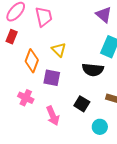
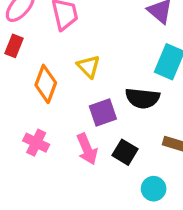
purple square: (52, 78) -> (103, 113), moved, turned -30
pink arrow: (53, 116) -> (87, 149), moved

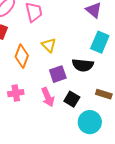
pink cross: (36, 143) -> (16, 93), turned -35
cyan circle: (154, 189) -> (90, 122), size x1.5

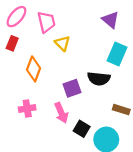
yellow triangle: (49, 45) -> (62, 43), moved
black square: (72, 99) -> (82, 129), moved

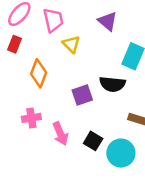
purple triangle: (111, 20) -> (108, 21), moved
pink arrow: (61, 113) -> (60, 134), moved

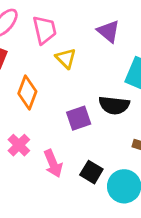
pink cross: (31, 118) -> (19, 145), turned -36

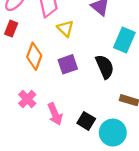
black semicircle: (114, 105) -> (105, 67), turned -120
purple square: (79, 118) -> (68, 64), moved

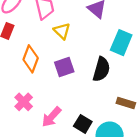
black semicircle: (105, 67) -> (101, 69), turned 40
pink arrow: (55, 114) -> (51, 117), turned 65

